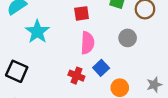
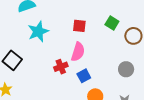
gray circle: (128, 38) -> (126, 69), moved
red cross: (76, 76) -> (61, 67), moved, turned 32

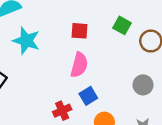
cyan star: (38, 31) -> (26, 41), turned -30
red cross: (61, 67) -> (62, 111), moved

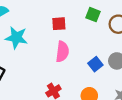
blue square: (88, 96) -> (95, 64), moved

